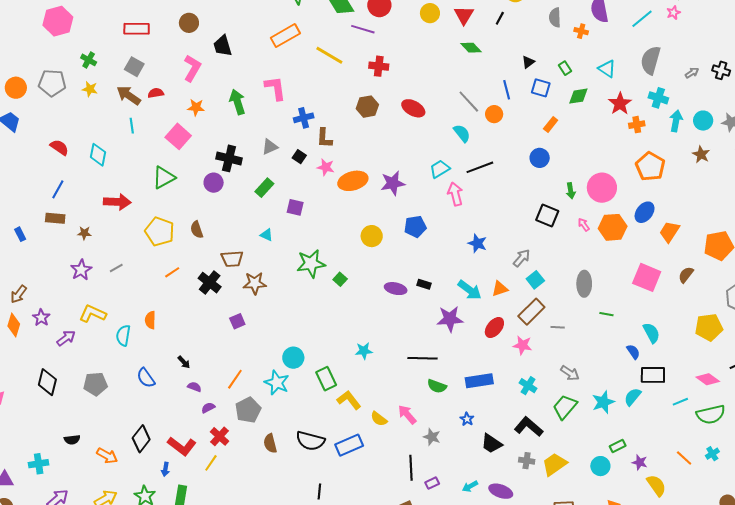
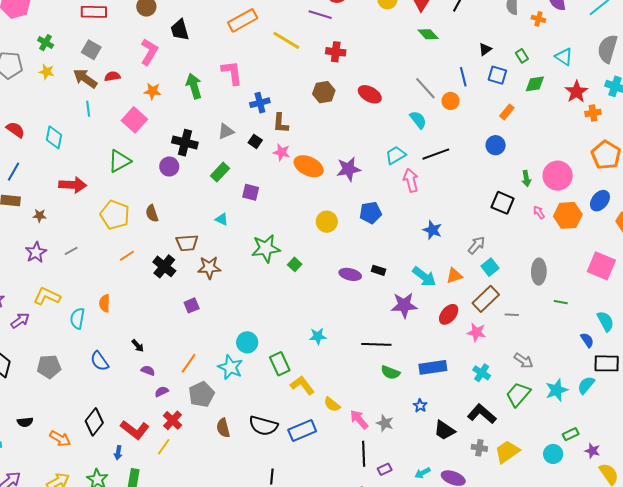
orange ellipse: (353, 181) -> (309, 166), turned 40
pink arrow: (407, 414) -> (359, 419), moved

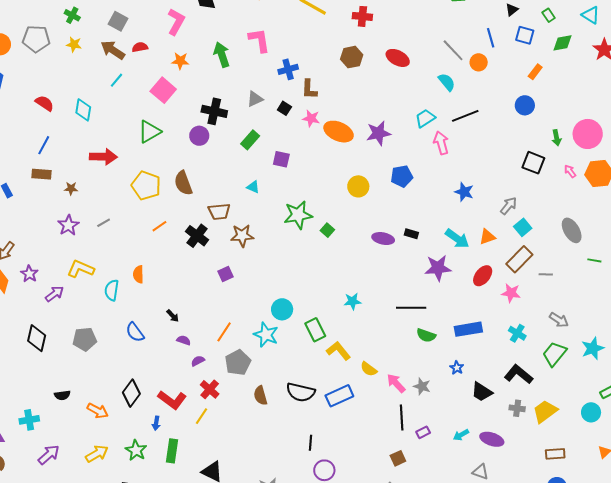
cyan line: (88, 109) -> (117, 80), turned 49
brown semicircle: (152, 213) -> (183, 183), size x1.4
gray ellipse: (539, 272) -> (572, 230), turned -30

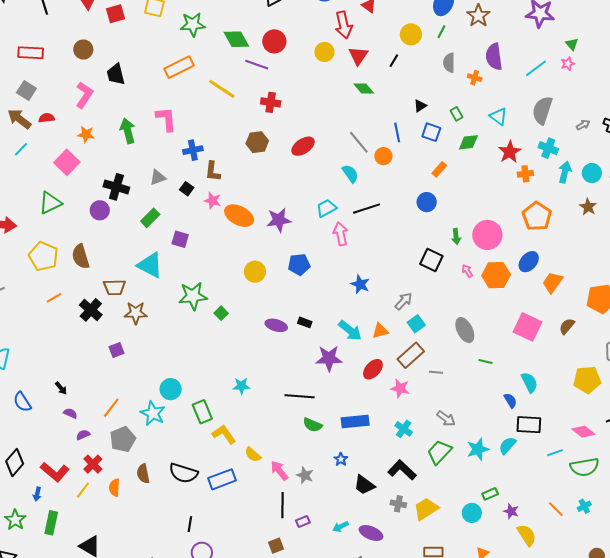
red ellipse: (398, 58) -> (303, 146), turned -65
cyan triangle: (253, 187) -> (150, 265), size x2.0
orange semicircle: (138, 274) -> (114, 488), moved

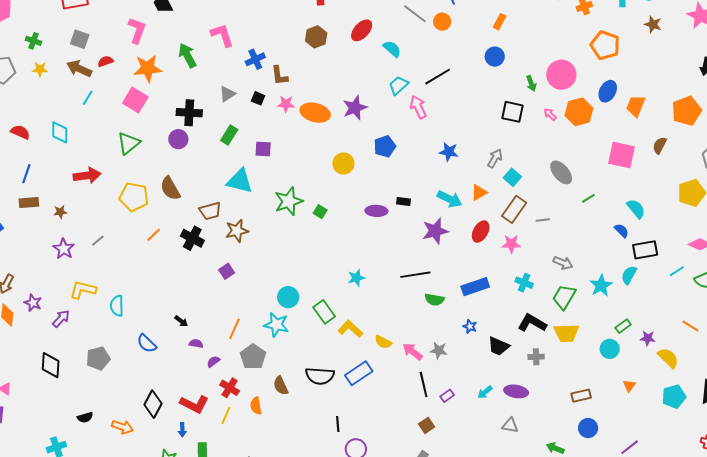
orange star: (86, 134) -> (148, 68), size x1.6
cyan semicircle: (350, 174) -> (392, 49), moved
green line: (485, 362) -> (588, 198), turned -32
yellow trapezoid: (426, 509) -> (566, 333), moved, turned -136

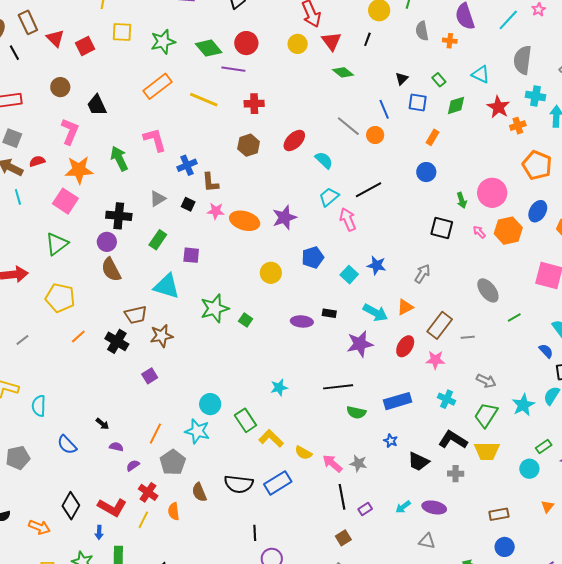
cyan line: (88, 98) -> (18, 197), turned -49
cyan square: (512, 177) -> (349, 275), moved
brown semicircle: (170, 188) -> (111, 270), moved

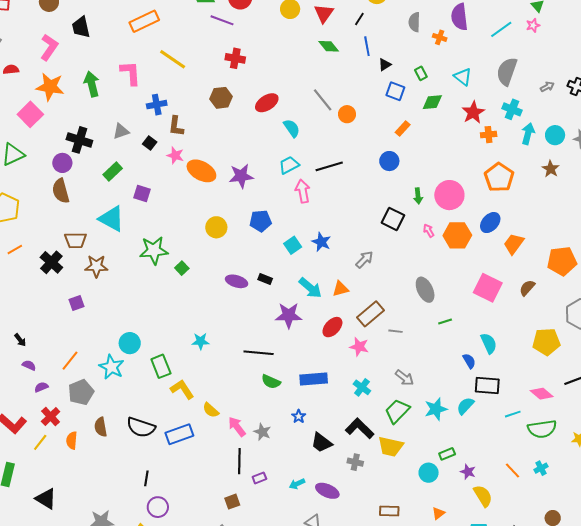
yellow line: (204, 100) -> (173, 59), moved
blue line: (384, 109) -> (367, 46), moved

